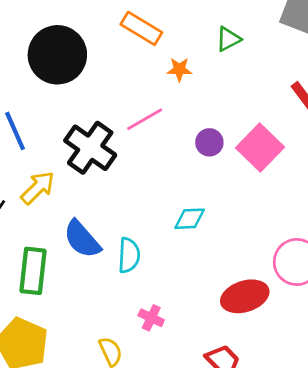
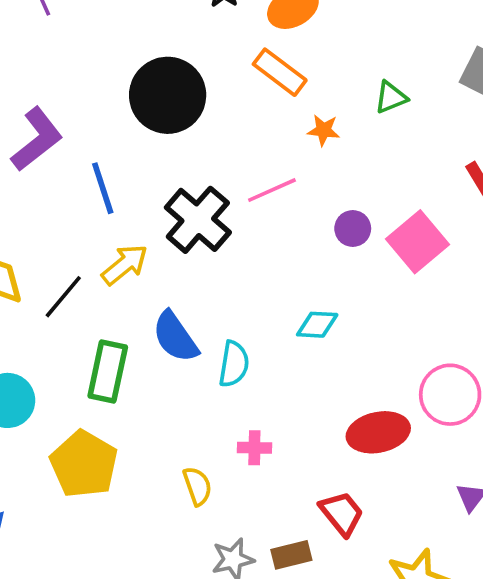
pink cross: (151, 318) -> (254, 448), turned -30

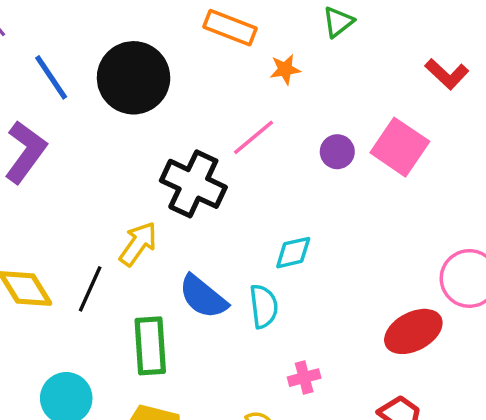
blue line: (103, 188) -> (51, 77), moved
cyan diamond: (317, 325) -> (293, 253), moved

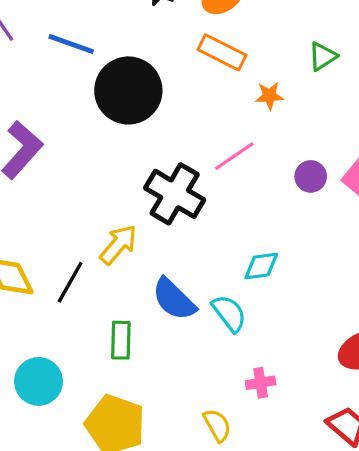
blue line: (51, 77) -> (71, 44), moved, turned -42
cyan semicircle: (264, 306) -> (229, 313), turned -36
green rectangle: (150, 346) -> (121, 340), size x0.7

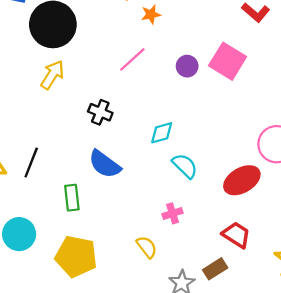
black cross: (175, 194) -> (100, 112), moved, size x0.6
yellow arrow: (118, 245) -> (52, 75), moved
cyan semicircle: (229, 313) -> (185, 166), moved

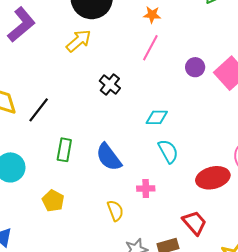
orange star: (151, 14) -> (152, 15), moved
pink line: (132, 59) -> (150, 48), turned -36
blue semicircle: (105, 164) -> (109, 157), moved
yellow pentagon: (76, 256) -> (53, 201), size x0.6

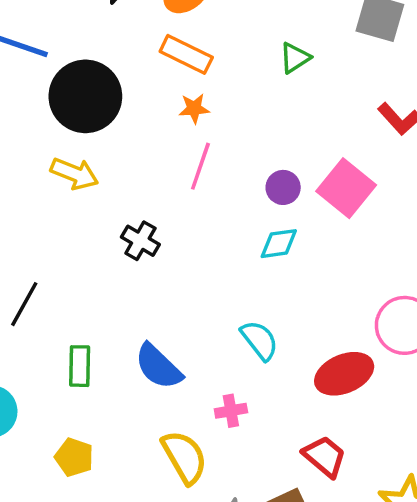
yellow arrow: (79, 41) -> (74, 174), turned 72
cyan diamond: (157, 117) -> (279, 244), moved
yellow semicircle: (115, 211) -> (184, 457), size x1.5

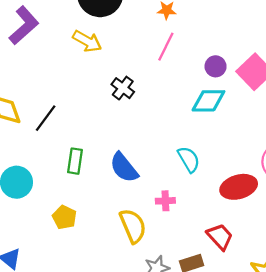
cyan diamond: (279, 244) -> (208, 101), size x1.4

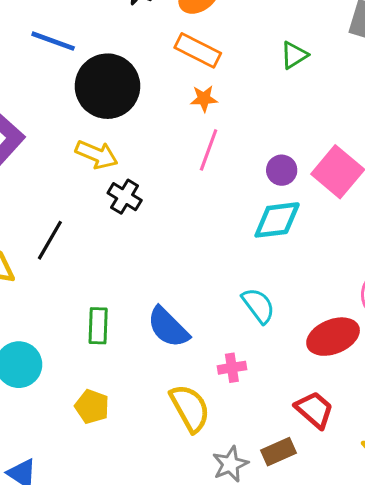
black cross: (123, 88) -> (125, 197), moved
black line: (46, 118) -> (50, 240), moved

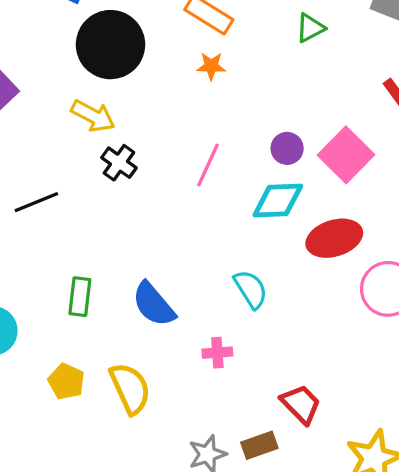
pink line: (209, 150) -> (208, 165), moved
black line: (50, 240) -> (36, 202), turned 33
red ellipse: (333, 337) -> (334, 238), moved
yellow semicircle: (190, 408) -> (130, 388), moved

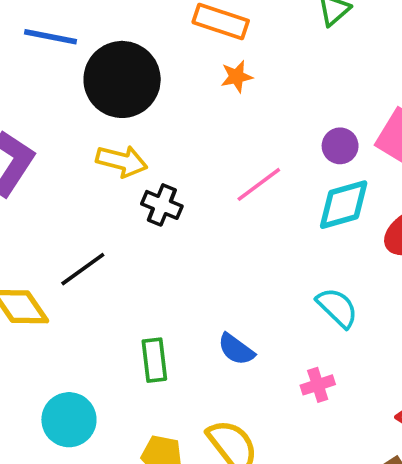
pink line: (208, 165) -> (259, 184), turned 42
blue semicircle: (154, 304) -> (236, 349), size x0.7

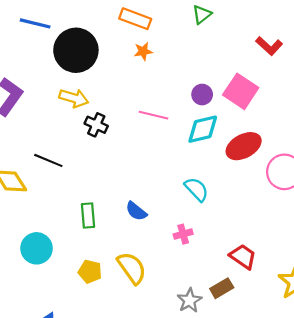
pink line: (259, 184) -> (154, 115), turned 48
black line: (83, 269) -> (48, 160), turned 56

